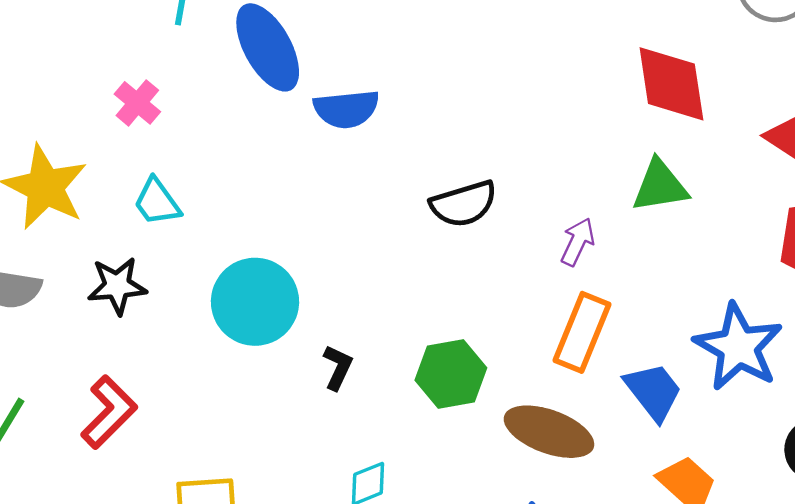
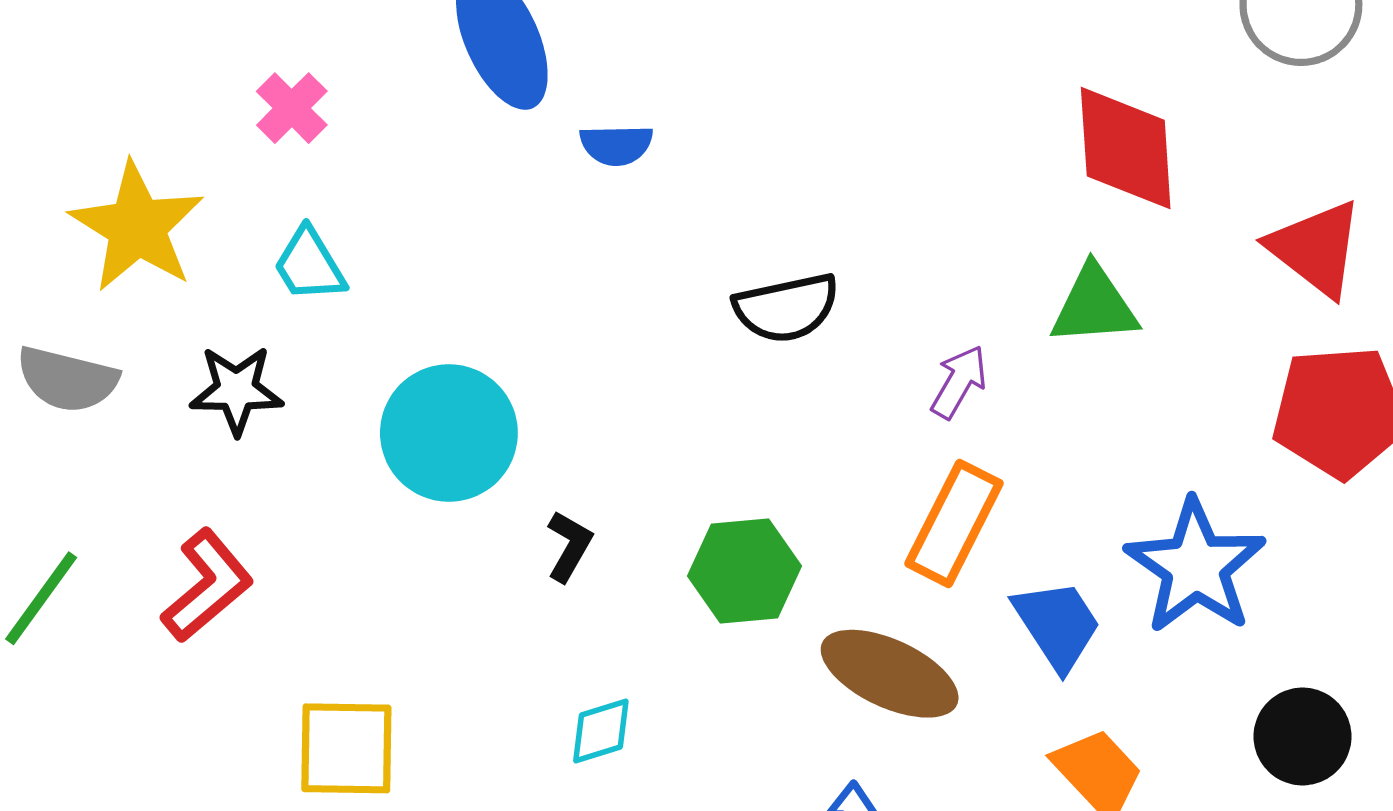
blue semicircle: (346, 109) -> (616, 145), size x0.7

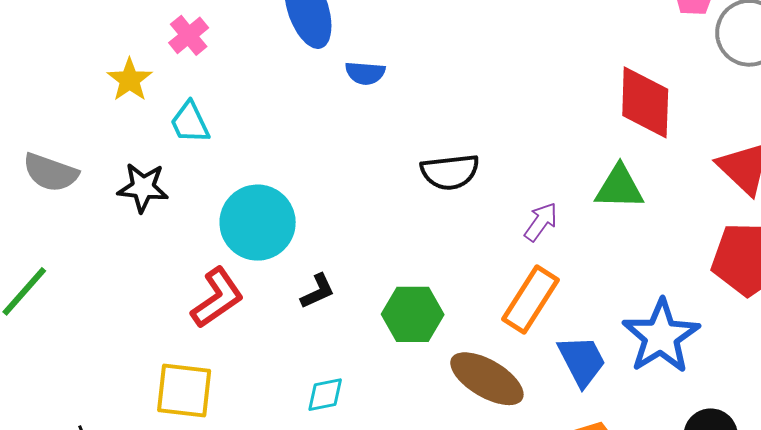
yellow star: (137, 227) -> (130, 80), moved, size x0.6
black L-shape: (569, 546) -> (318, 291), turned 30
red L-shape: (207, 586) -> (217, 298), moved

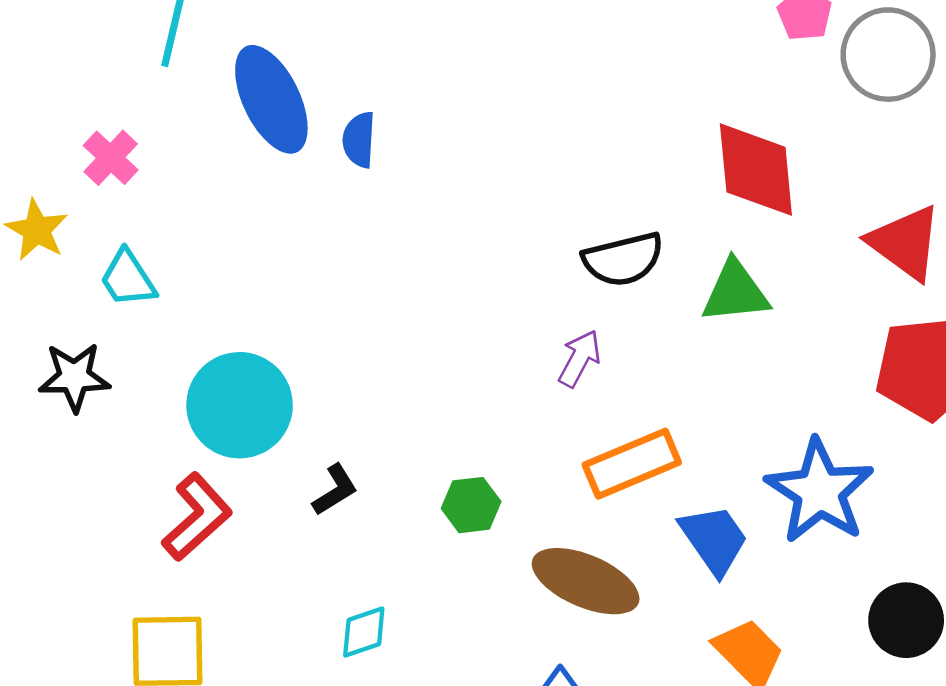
blue semicircle: (365, 73) -> (359, 140), moved, turned 96
black semicircle: (450, 172) -> (623, 259), moved
purple arrow: (541, 222) -> (580, 358), moved
orange rectangle: (530, 300) -> (632, 464), turned 42
green hexagon: (413, 314) -> (471, 505), size x0.7

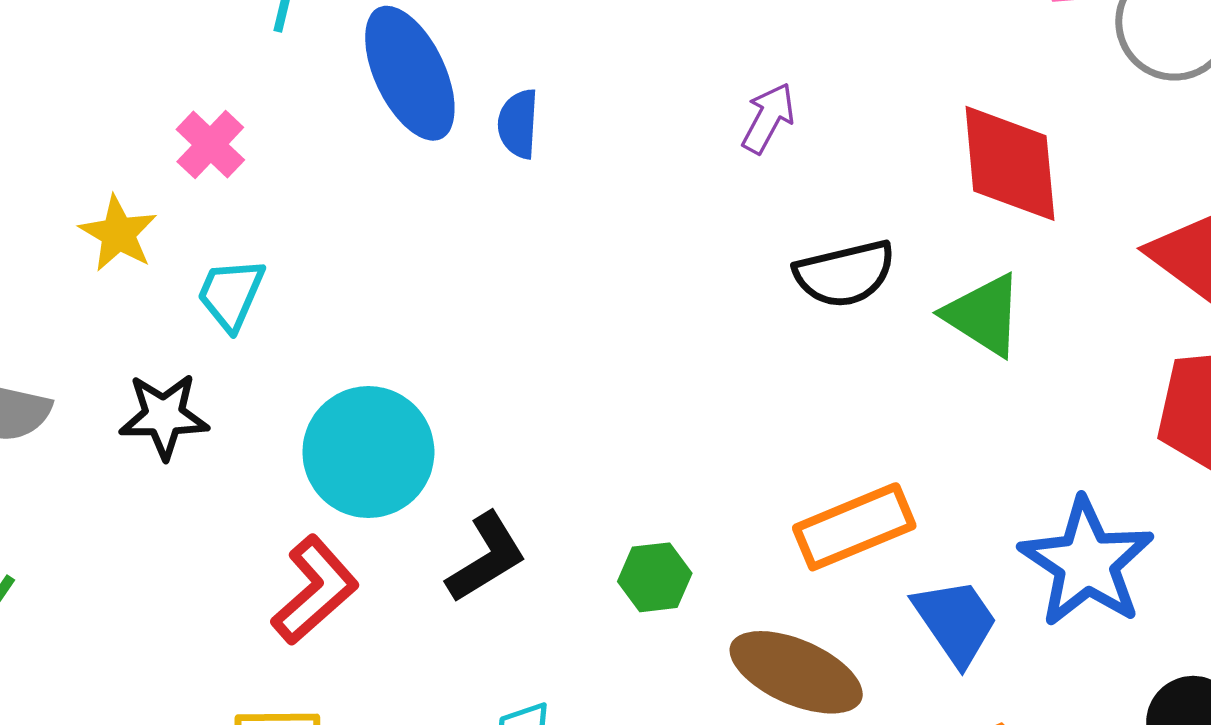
cyan trapezoid: (128, 278) -> (231, 294), turned 56
green triangle: (735, 292) -> (984, 315), turned 38
purple arrow: (580, 358) -> (768, 118), moved
black L-shape: (335, 490) -> (486, 558), size x1.4

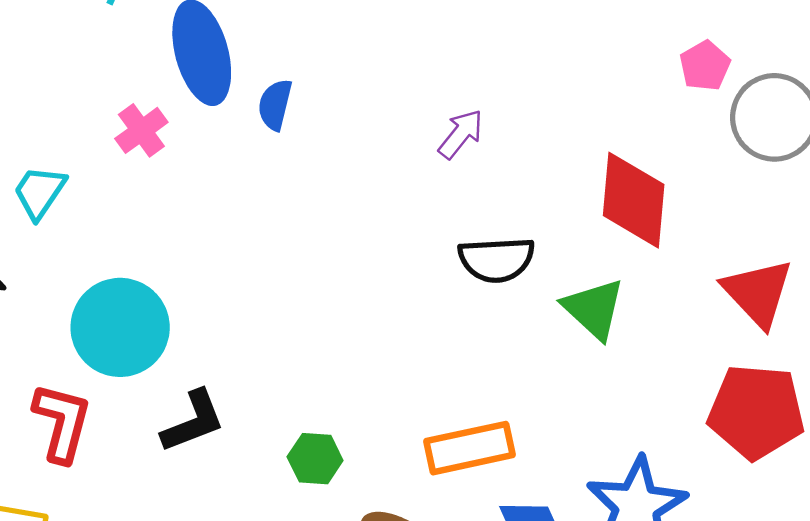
pink cross: (210, 145) -> (141, 130), moved
red L-shape: (315, 590) -> (62, 422), turned -44

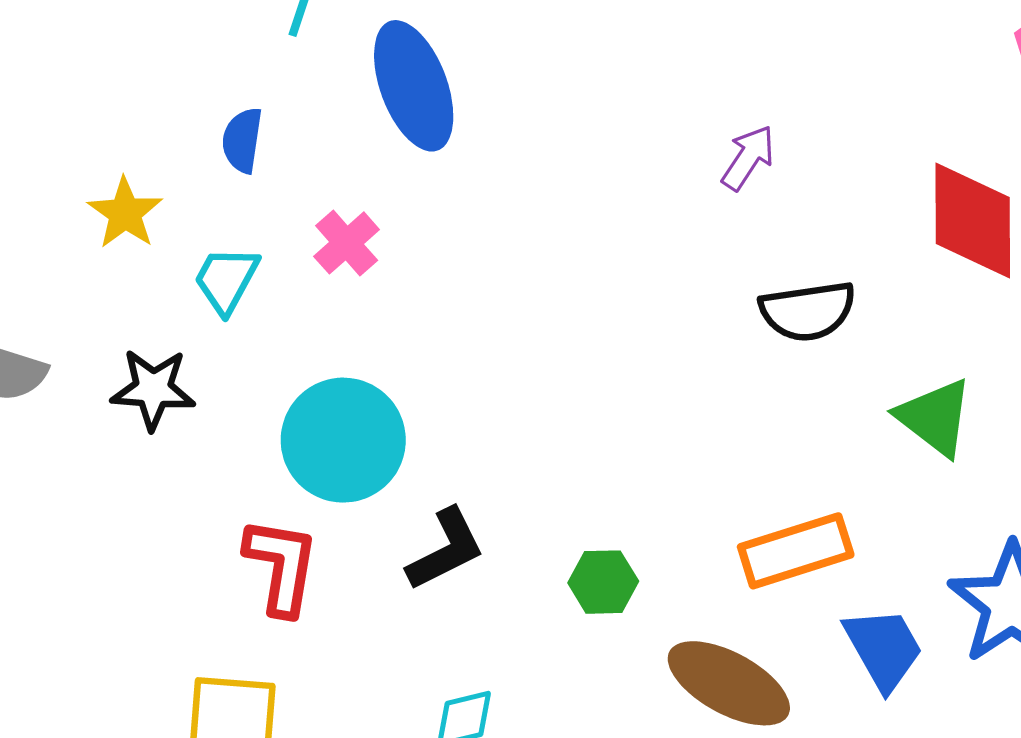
blue semicircle: (275, 105) -> (242, 140), moved
pink cross: (141, 130) -> (347, 243), moved
green triangle: (594, 309) -> (935, 417), moved

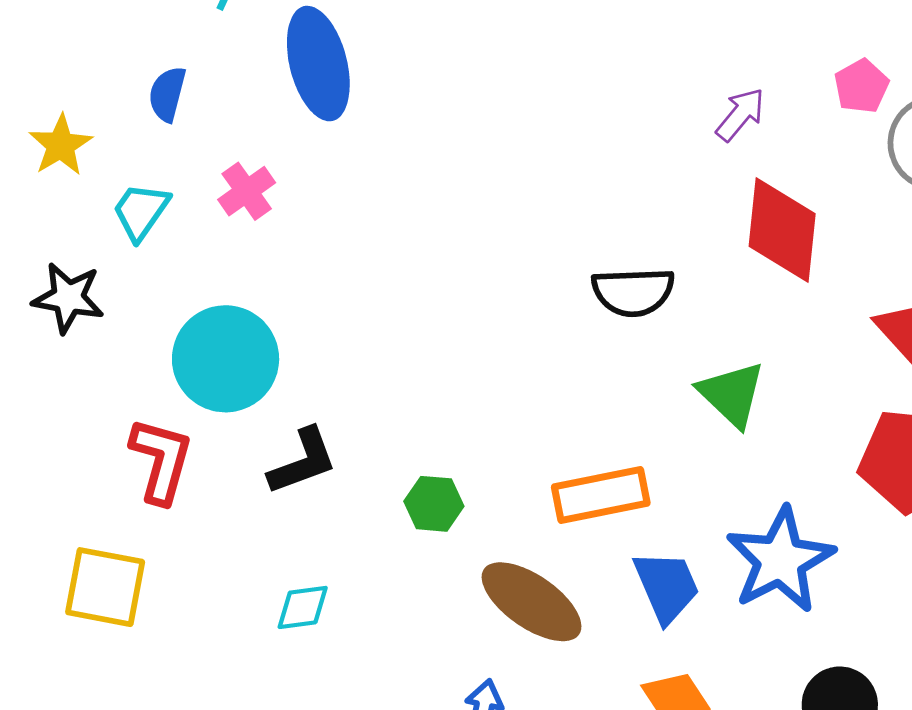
purple arrow: (748, 158) -> (740, 115), moved

